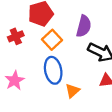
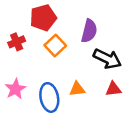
blue ellipse: (53, 70) -> (49, 97), moved
orange triangle: (72, 91) -> (77, 89), moved, turned 35

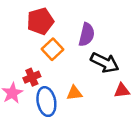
red cross: (17, 42) -> (32, 77), moved
red triangle: (113, 89) -> (122, 91), moved

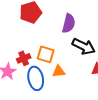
orange square: (52, 49) -> (46, 54), moved, turned -30

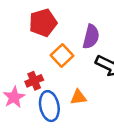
orange square: (46, 54) -> (62, 56), moved, turned 30

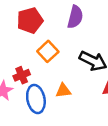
purple semicircle: (91, 37) -> (75, 17), moved

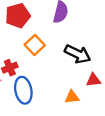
orange triangle: (63, 91) -> (72, 97), moved

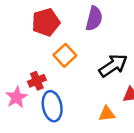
black arrow: (78, 54) -> (113, 66), turned -60

